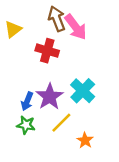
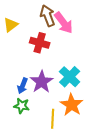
yellow line: (61, 123) -> (53, 119), moved, turned -42
orange star: (85, 140) -> (72, 105), moved, size x1.6

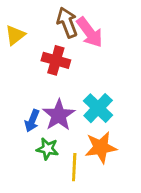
orange star: (72, 105) -> (101, 147), turned 30
green star: (22, 106) -> (47, 149), moved

